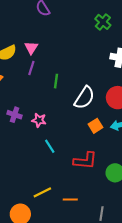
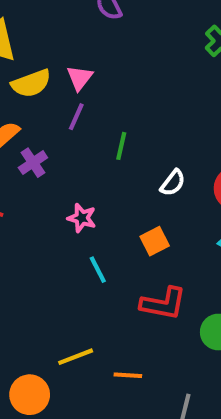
white semicircle: (84, 98) -> (173, 183), size x0.6
purple cross: (15, 115) -> (33, 163), moved, turned 32
orange square: (95, 126) -> (155, 241), moved

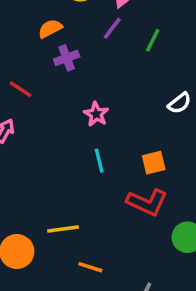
green line: (121, 146) -> (153, 40), moved
orange square: (155, 241) -> (154, 163), moved
orange line: (128, 375) -> (90, 267), moved

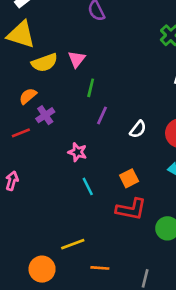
purple line: (112, 28) -> (102, 115), moved
green line: (153, 40) -> (91, 88), moved
red line: (21, 89) -> (21, 133), moved, turned -42

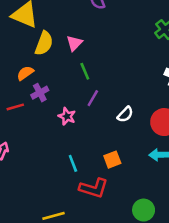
yellow semicircle: (45, 63) -> (44, 43), turned -55
green line: (91, 88) -> (85, 71), turned -42
pink star: (77, 152) -> (67, 116), moved
red L-shape: (131, 209) -> (94, 188), moved

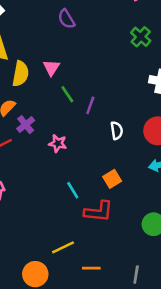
purple line: (93, 98) -> (90, 105), moved
white semicircle: (125, 114) -> (117, 131), turned -42

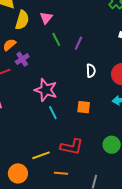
purple line: (90, 105) -> (78, 43), moved
pink star: (58, 144) -> (46, 90), moved, size x1.6
orange square: (112, 179) -> (84, 107), turned 32
red L-shape: (99, 211) -> (72, 147), moved

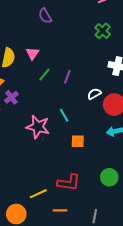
green line: (56, 39) -> (44, 75), turned 72
white semicircle: (91, 71) -> (94, 94), moved, turned -112
cyan line: (53, 113) -> (64, 115), moved

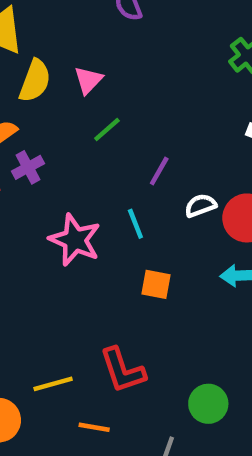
purple line: (67, 77) -> (159, 171), moved
white semicircle: (94, 94) -> (200, 206), moved
green circle: (109, 177) -> (208, 404), moved
red L-shape: (69, 183) -> (122, 370), turned 55

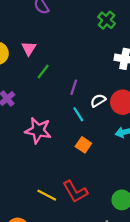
cyan line: (135, 224) -> (78, 114), moved
orange square: (156, 284) -> (83, 145), turned 35
yellow line: (53, 384) -> (47, 195), moved, turned 54

